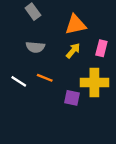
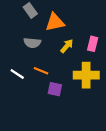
orange triangle: (75, 25) -> (55, 22), moved
purple square: (72, 98) -> (55, 89), moved

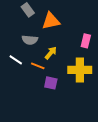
yellow arrow: (67, 46) -> (51, 53), moved
white line: (17, 74) -> (16, 60), moved

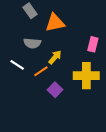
orange line: (38, 66) -> (41, 71), turned -56
purple square: (51, 83) -> (55, 90), turned 32

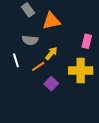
white line: (17, 65) -> (16, 60), turned 40

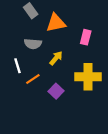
pink rectangle: (87, 41) -> (86, 37), moved
orange line: (38, 66) -> (33, 79), moved

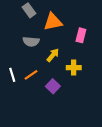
white line: (17, 66) -> (12, 75), moved
yellow cross: (88, 77) -> (74, 68), moved, size x0.6

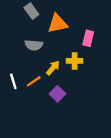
yellow arrow: (53, 55) -> (53, 68), moved
yellow cross: (74, 68) -> (75, 61), moved

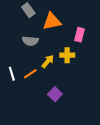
purple square: (58, 94) -> (55, 94), moved

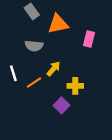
yellow cross: (67, 55) -> (75, 86), moved
white line: (12, 74) -> (13, 73), moved

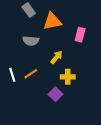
yellow arrow: (53, 69) -> (56, 57), moved
white line: (13, 73) -> (12, 75), moved

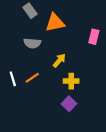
pink rectangle: (80, 35) -> (94, 37), moved
purple square: (55, 94) -> (69, 104), moved

